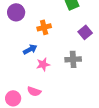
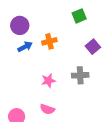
blue arrow: (30, 49) -> (25, 47), moved
pink semicircle: (34, 91) -> (47, 109), moved

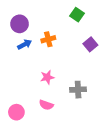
green square: (79, 16) -> (77, 15), turned -32
gray cross: (80, 75) -> (78, 90), moved

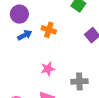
orange cross: (48, 39) -> (49, 30), turned 32

